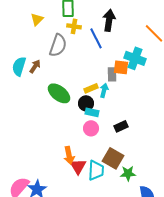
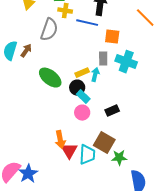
blue line: (96, 38) -> (87, 23), turned -50
cyan cross: (135, 58) -> (126, 62), moved
orange square: (121, 67) -> (112, 37), moved
cyan rectangle: (92, 112) -> (83, 97), turned 32

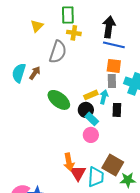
blue line: (87, 23) -> (114, 45), moved
orange square: (112, 37) -> (114, 66), moved
black rectangle: (112, 111) -> (117, 110), moved, turned -64

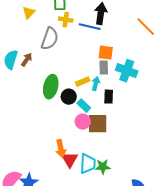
blue line: (114, 45) -> (90, 27), moved
green ellipse: (59, 100) -> (51, 87), turned 65
black circle: (86, 110) -> (69, 97), moved
brown square: (113, 165) -> (98, 124), moved, turned -30
green star: (128, 180) -> (103, 167), moved

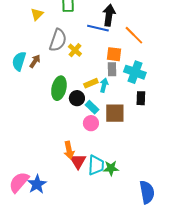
yellow cross: (66, 20) -> (75, 50), moved, turned 32
orange line: (146, 27) -> (134, 35), moved
black rectangle: (109, 97) -> (141, 98), moved
brown square: (98, 124) -> (115, 113), moved

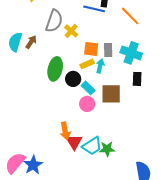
orange square: (114, 54) -> (91, 49), moved
cyan trapezoid: (96, 165) -> (92, 146), turned 55

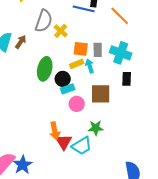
cyan arrow: (100, 66) -> (90, 66), turned -32
cyan rectangle: (88, 88) -> (68, 89), moved, turned -64
green star: (107, 149) -> (96, 128), moved

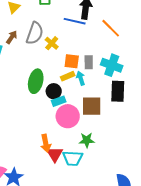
brown arrow: (21, 42) -> (12, 37), moved
black rectangle: (127, 79) -> (118, 91), size x1.5
pink circle: (77, 104) -> (68, 116), size x1.5
cyan trapezoid: (82, 146) -> (73, 158), turned 35

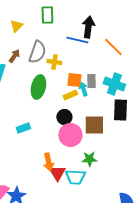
yellow cross: (52, 43) -> (54, 62), turned -32
cyan arrow: (81, 78) -> (83, 89), moved
green ellipse: (36, 81) -> (38, 87), moved
black circle: (54, 91) -> (64, 117), moved
cyan rectangle: (59, 101) -> (23, 128), moved

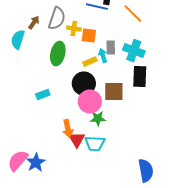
orange square: (74, 80) -> (89, 36), moved
black circle: (64, 117) -> (84, 84), size x1.5
green star: (89, 159) -> (98, 119), moved

